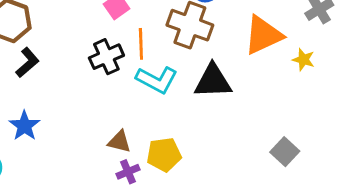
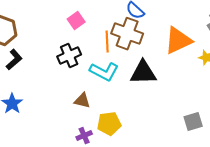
orange line: (141, 44) -> (107, 42), moved
brown triangle: (119, 142) -> (82, 101), moved
gray square: (285, 152) -> (193, 122), turned 30

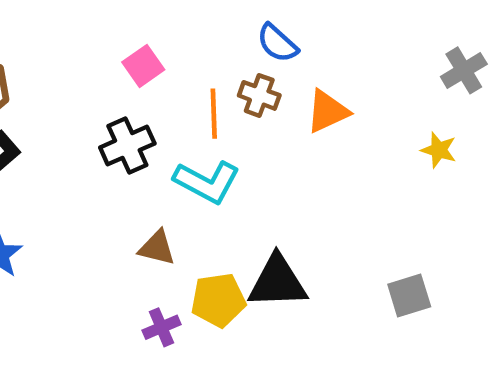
brown cross: (127, 34) -> (259, 95), size x0.6
orange triangle: (178, 41) -> (327, 111), moved, size x0.7
black triangle: (143, 73) -> (277, 282), moved

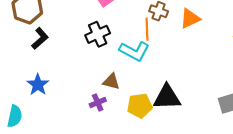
orange line: (214, 114) -> (147, 29), moved
purple cross: (161, 327) -> (98, 103), moved

